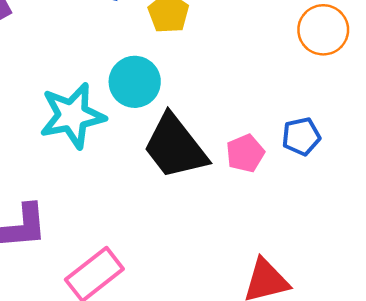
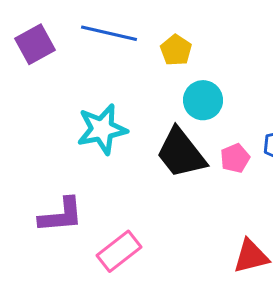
cyan circle: (135, 82) -> (203, 100), moved

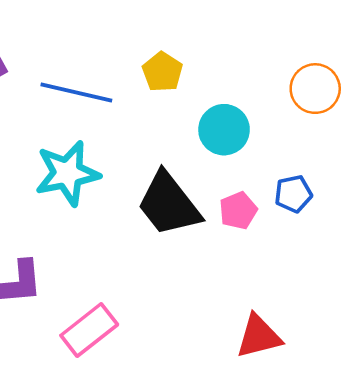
blue line: (109, 33) -> (76, 92), moved
cyan circle: (203, 100) -> (224, 130), moved

